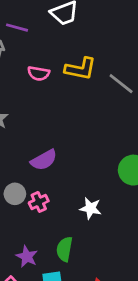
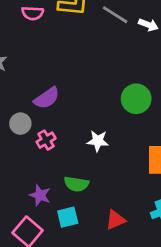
gray circle: (15, 194) -> (20, 124), moved
green semicircle: (64, 249) -> (76, 184), turned -85

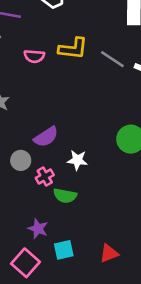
white star: (98, 141) -> (77, 160), moved
green semicircle: (76, 184) -> (65, 196), moved

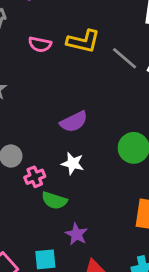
purple semicircle: (46, 137) -> (74, 122), moved
purple star: (38, 229) -> (76, 234), moved

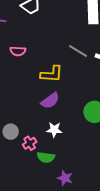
yellow L-shape: (83, 41) -> (52, 74), moved

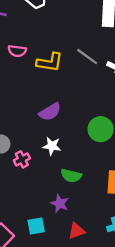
yellow L-shape: (52, 74) -> (50, 62), moved
green semicircle: (46, 157) -> (71, 176), moved

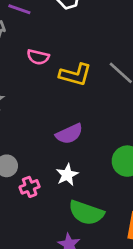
white star: (52, 146) -> (67, 175), turned 30
green semicircle: (71, 176) -> (86, 213), size x1.4

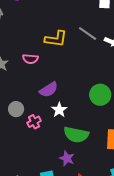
pink semicircle: (38, 57) -> (30, 59), moved
purple semicircle: (69, 134) -> (49, 90), moved

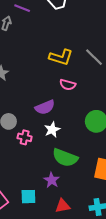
pink semicircle: (30, 59) -> (68, 85), moved
pink cross: (34, 122) -> (25, 137), turned 32

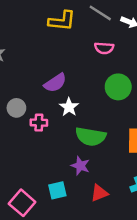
pink semicircle: (68, 85) -> (104, 48), moved

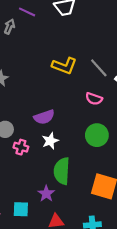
green semicircle: (91, 136) -> (62, 171), turned 68

